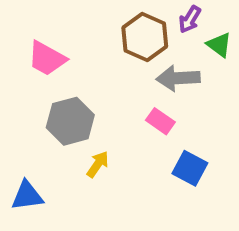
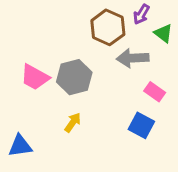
pink trapezoid: (47, 59) -> (35, 77), moved
gray hexagon: (70, 121) -> (74, 77), moved
pink rectangle: (160, 121) -> (155, 92), moved

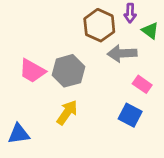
purple arrow: (141, 14) -> (130, 13), turned -30
yellow arrow: (73, 122) -> (67, 112), size x1.4

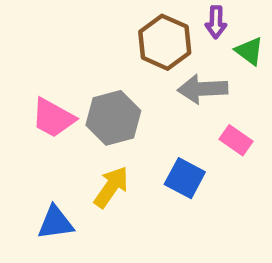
blue square: (130, 115) -> (185, 178), moved
blue triangle: (19, 134) -> (55, 223), moved

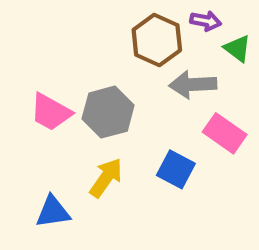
purple arrow: (216, 22) -> (206, 21), turned -80
pink rectangle: (236, 140) -> (225, 133), size x1.4

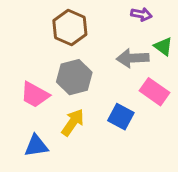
brown hexagon: (157, 40) -> (70, 27), moved
green triangle: (237, 49) -> (163, 46), moved
pink trapezoid: (51, 112) -> (35, 95), moved

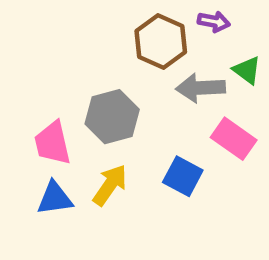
brown hexagon: (70, 27) -> (161, 41), moved
pink trapezoid: (35, 95) -> (53, 143), turned 48
blue triangle: (36, 146) -> (55, 198), moved

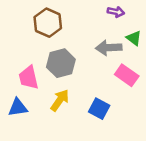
brown hexagon: (161, 41) -> (48, 23), moved
blue square: (183, 176) -> (99, 109), moved
blue triangle: (55, 198) -> (18, 107), moved

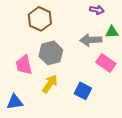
green triangle: (134, 38) -> (112, 32), turned -40
blue triangle: (18, 107) -> (15, 102), moved

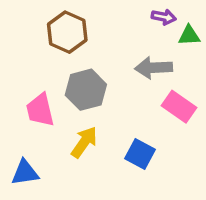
green triangle: (112, 32) -> (189, 36), moved

